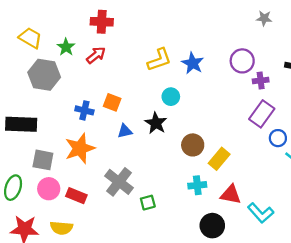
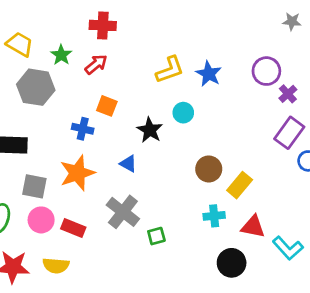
purple cross: (261, 80) -> (288, 94), turned -35
orange square: (112, 102) -> (107, 106), moved
black star: (156, 123) -> (150, 130), moved
blue triangle: (125, 131) -> (128, 164), moved, turned 42

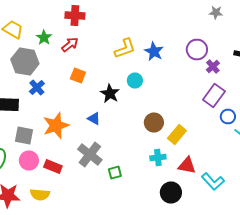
blue cross: (83, 129) -> (37, 88), moved, turned 35

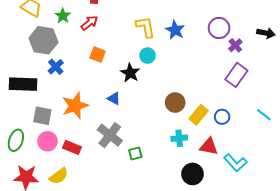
yellow L-shape: (125, 48) -> (146, 27), turned -80
cyan circle: (135, 80) -> (148, 56), moved
blue circle: (228, 116) -> (222, 117), moved
yellow semicircle: (40, 194) -> (59, 176), turned -42

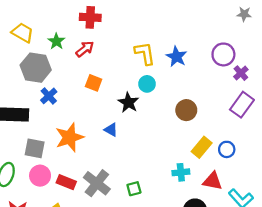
brown circle: (175, 103) -> (186, 110), moved
gray cross: (110, 135) -> (97, 183), moved

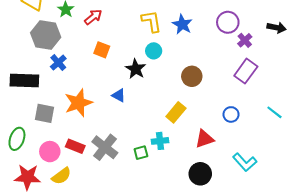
yellow rectangle: (202, 147) -> (176, 112), moved
cyan cross: (181, 172) -> (160, 141), moved
pink circle: (40, 176) -> (50, 152), moved
red triangle: (212, 181) -> (205, 139), moved, turned -30

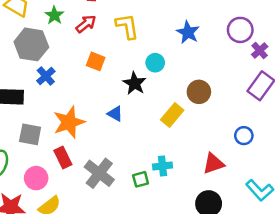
yellow L-shape: (152, 21) -> (127, 26), moved
yellow rectangle: (176, 112) -> (172, 115), moved
red rectangle: (75, 146) -> (63, 157), moved, turned 42

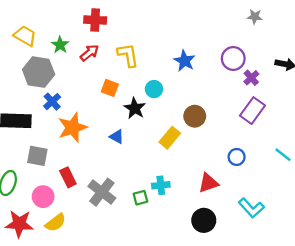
orange square: (96, 61) -> (110, 88), moved
orange star: (69, 122) -> (72, 128), moved

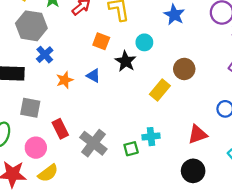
orange star: (72, 128) -> (65, 80), size x0.6
blue triangle: (117, 137) -> (93, 76), moved

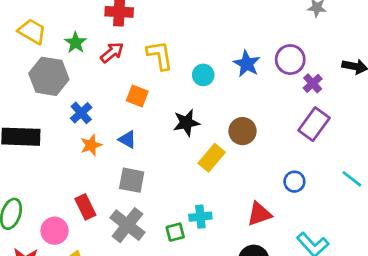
blue star: (174, 15) -> (247, 64), moved
cyan circle: (144, 42) -> (203, 75), moved
blue cross: (45, 55) -> (81, 113), moved
black star: (126, 61) -> (186, 123), moved, turned 30
gray square: (30, 108) -> (132, 180), moved

